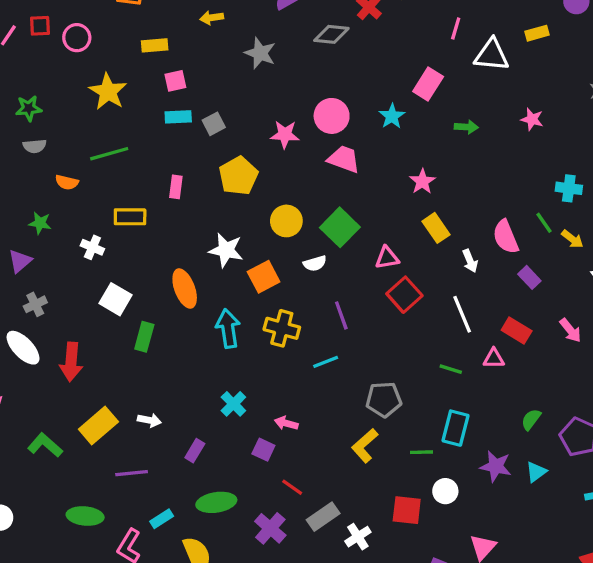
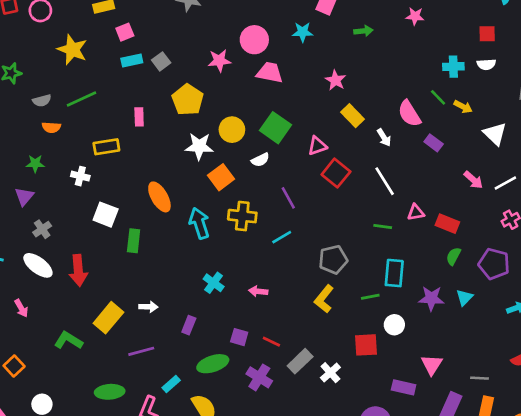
cyan star: (392, 116) -> (303, 32), turned -30
gray semicircle: (35, 146) -> (42, 101), moved
white star: (226, 250) -> (199, 146), moved
red rectangle: (517, 330) -> (447, 224), moved
purple square: (263, 450) -> (239, 337), moved

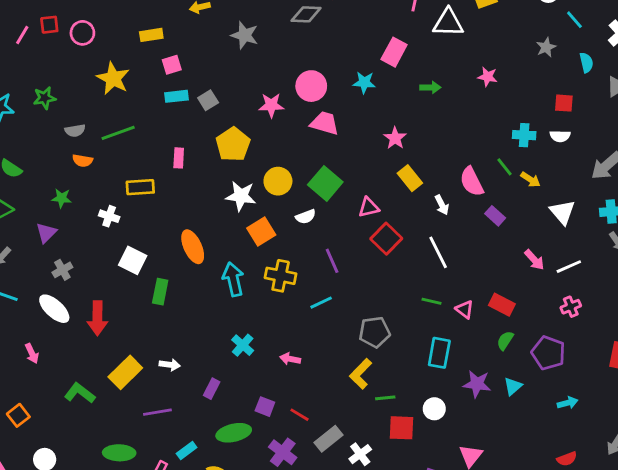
pink triangle: (416, 212) -> (465, 309), moved, turned 42
green line: (370, 297) -> (385, 398), moved

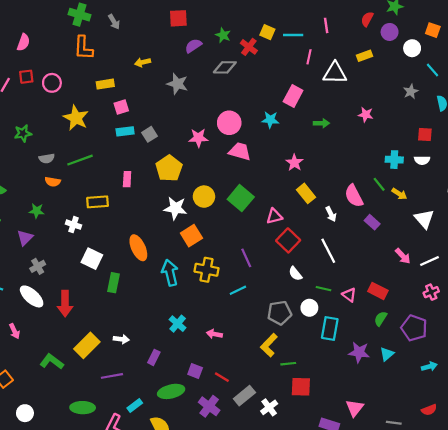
white semicircle: (306, 217) -> (295, 274), moved, turned 72
white circle: (434, 409) -> (309, 308), moved

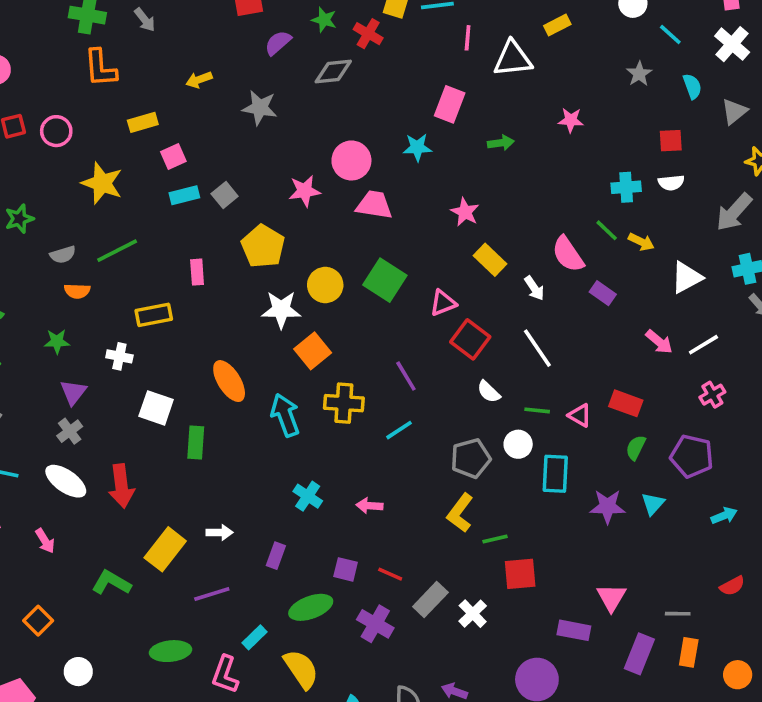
white triangle: (424, 219) -> (687, 277), turned 50
purple triangle: (25, 238) -> (73, 392), moved

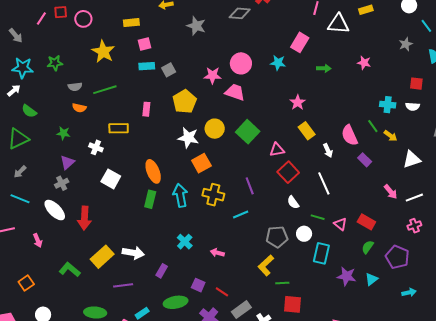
pink trapezoid: (374, 205) -> (235, 92), moved
green rectangle: (196, 443) -> (150, 199), moved
white arrow: (220, 532) -> (133, 253), size x1.5

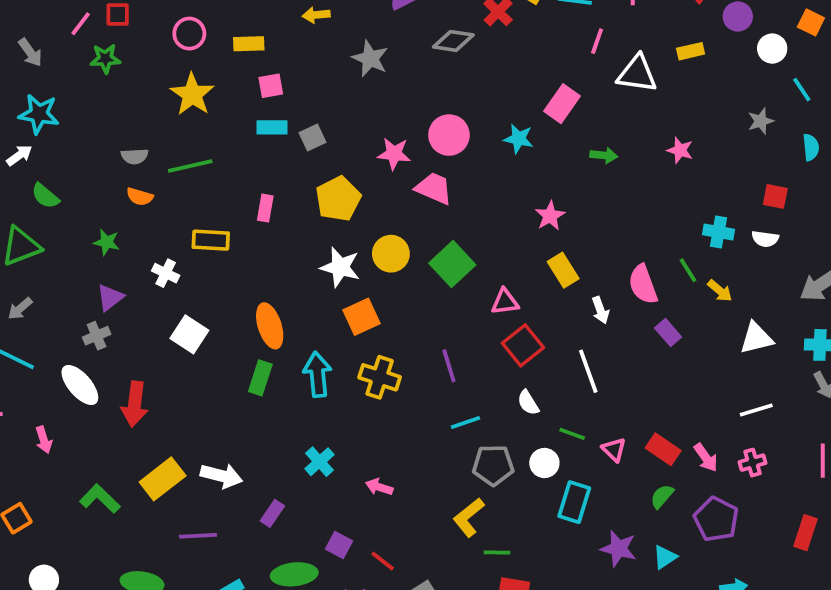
pink circle: (83, 19) -> (189, 34), moved
green star: (55, 63) -> (105, 59), moved
pink arrow: (391, 192) -> (706, 458), moved
cyan line: (241, 215) -> (466, 422), moved

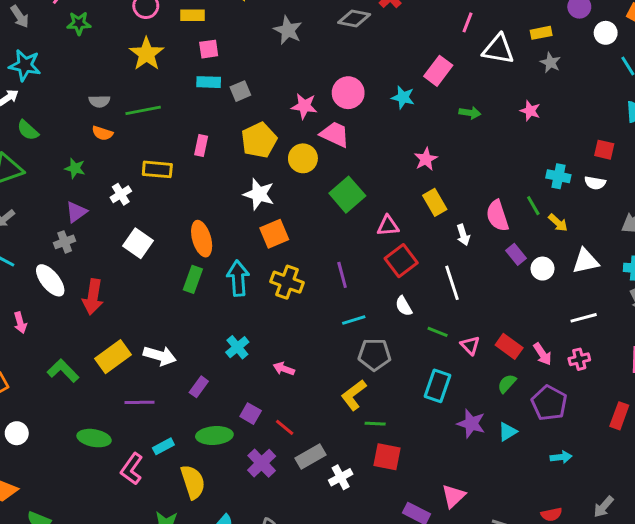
gray star: (761, 121) -> (550, 63), moved, turned -30
yellow circle: (391, 254) -> (303, 158), moved
white cross: (166, 273) -> (121, 194), turned 30
white circle: (544, 463) -> (542, 269), moved

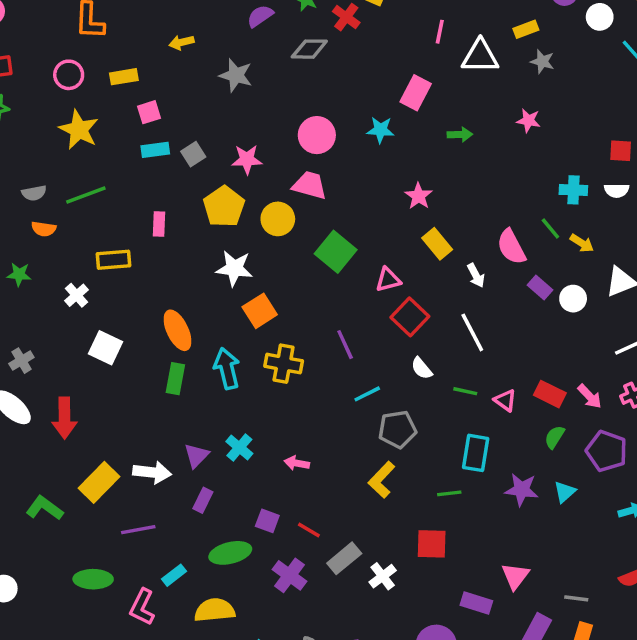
pink star: (304, 106) -> (247, 159), moved
purple triangle: (76, 212) -> (197, 456), moved
green line: (375, 424) -> (449, 493), moved
yellow semicircle: (193, 482) -> (215, 610), turned -68

